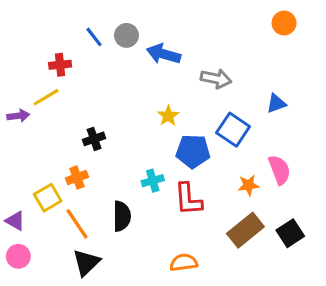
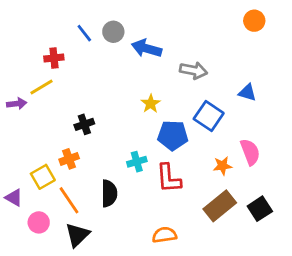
blue triangle: (276, 103) -> (247, 93), turned 36
pink circle: (18, 256) -> (39, 222), moved

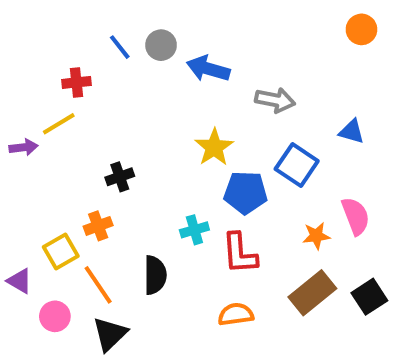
yellow star: (151, 104) -> (214, 147), size x1.4
orange semicircle: (164, 235) -> (236, 314), moved

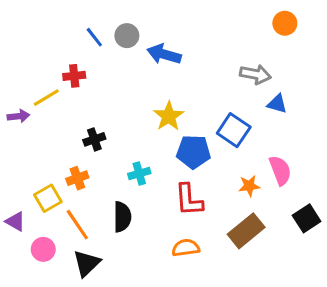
red cross: (77, 82) -> (74, 76), moved
gray arrow: (275, 100) -> (255, 74), moved
cyan cross: (194, 230) -> (139, 173), moved
black square: (369, 297) -> (307, 218), moved

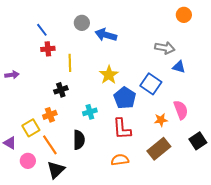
blue line: (94, 37) -> (42, 30), moved
yellow line: (46, 98) -> (70, 63), moved, turned -60
blue pentagon: (193, 152) -> (125, 98), turned 30

